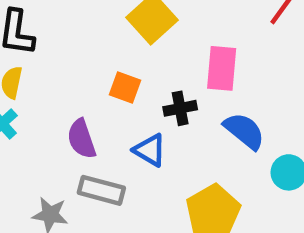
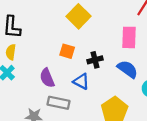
pink rectangle: (222, 68) -> (129, 37), moved

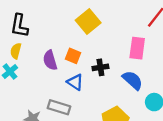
purple semicircle: (47, 78) -> (50, 60), moved
blue triangle: (81, 81) -> (75, 82), moved

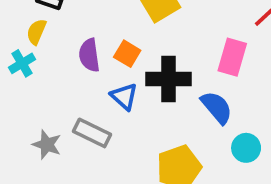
black cross: (100, 67) -> (168, 79), size x1.6

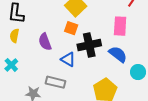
orange square: (127, 54) -> (71, 28), moved
cyan cross: (22, 63) -> (11, 65), moved

